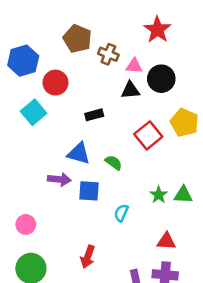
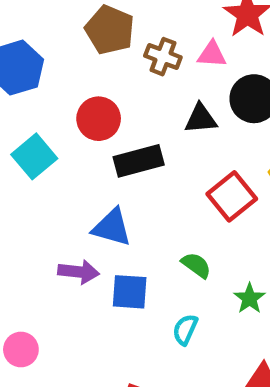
pink triangle: (134, 66) -> (212, 54), moved
red circle: (55, 83) -> (99, 119), moved
black rectangle: (94, 115) -> (139, 161), size x1.5
green semicircle: (114, 163) -> (196, 265), moved

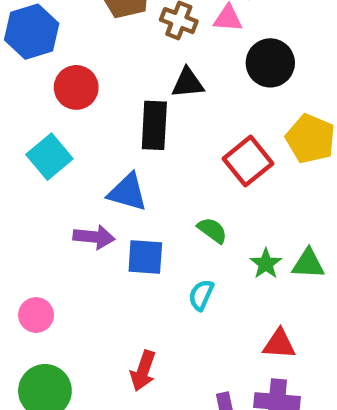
red circle: (99, 119) -> (76, 87), moved
black triangle: (201, 119) -> (188, 83), moved
cyan square: (34, 156) -> (49, 157), moved
black rectangle: (139, 161) -> (154, 125), turned -72

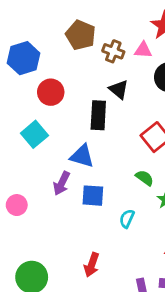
black triangle: (188, 83) -> (119, 89), turned 45
green semicircle: (212, 230) -> (145, 178), moved
purple arrow: (94, 237) -> (62, 183), turned 110
pink circle: (36, 315) -> (17, 205), moved

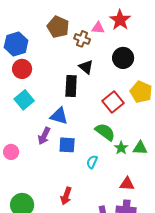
pink triangle: (143, 50) -> (98, 28), moved
red circle: (51, 92) -> (22, 69), moved
green semicircle: (145, 178) -> (105, 132), size x1.5

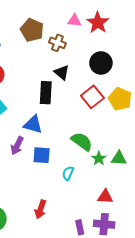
pink triangle: (98, 28) -> (74, 21), moved
red square: (113, 102) -> (92, 97), moved

